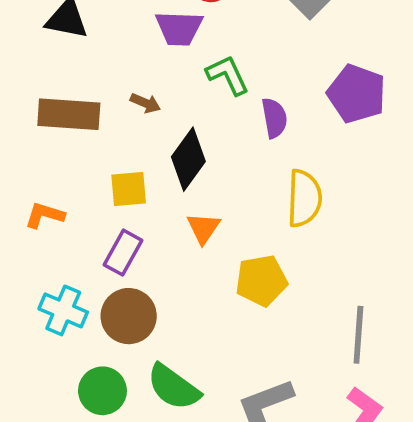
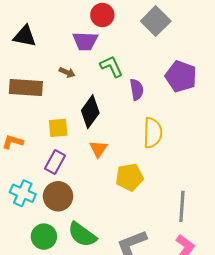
brown arrow: (145, 103) -> (67, 72), moved

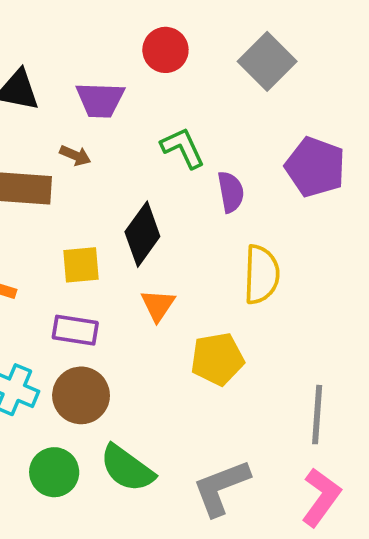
purple trapezoid: (85, 41) -> (100, 100), moved
brown arrow: (67, 72) -> (75, 155), moved
purple rectangle: (55, 162) -> (75, 330), turned 70

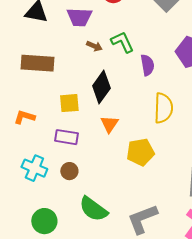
brown arrow: (75, 155) -> (94, 46), moved
brown circle: (81, 395) -> (69, 171), size x0.6
green circle: (54, 472) -> (44, 221), moved

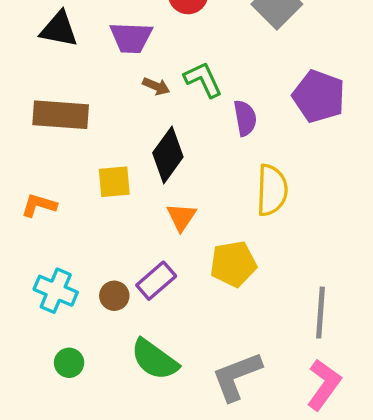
purple rectangle: (66, 137) -> (156, 281), moved, turned -50
green circle: (44, 221) -> (69, 363), moved, size x0.7

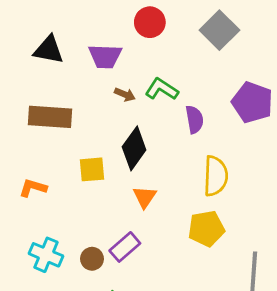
green L-shape: (203, 80) -> (162, 89), turned -32
yellow pentagon: (233, 264) -> (206, 229), moved

